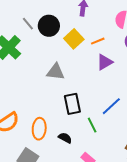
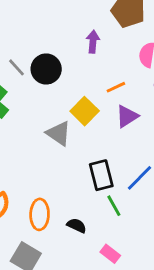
yellow square: (74, 39) -> (85, 111), moved
gray triangle: (56, 72) -> (59, 133), turned 30
black rectangle: (72, 104) -> (101, 175), moved

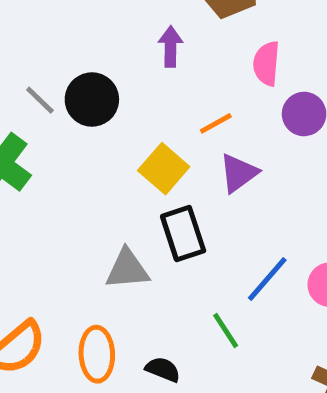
gray triangle: (59, 133) -> (127, 269), moved, turned -36
black rectangle: (101, 175) -> (183, 233), moved

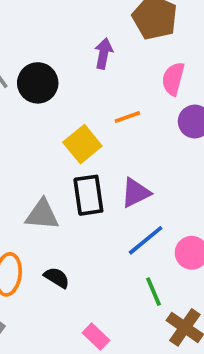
purple triangle: (239, 173) -> (136, 193), moved
green line: (226, 330) -> (153, 292), moved
black semicircle: (163, 369) -> (57, 278), moved

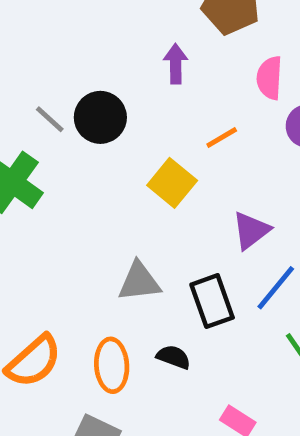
black rectangle: (88, 195) -> (212, 301), moved

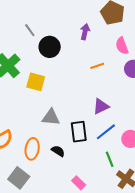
pink semicircle: (269, 78) -> (122, 46), turned -36
gray line: (50, 119) -> (30, 30), moved
yellow square: (172, 183) -> (36, 82), moved, turned -36

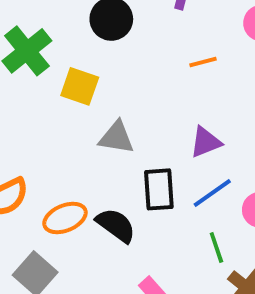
gray triangle: (51, 117) -> (116, 137), moved
orange ellipse: (32, 149) -> (65, 218), turned 55
black semicircle: (58, 151) -> (116, 225), size x1.5

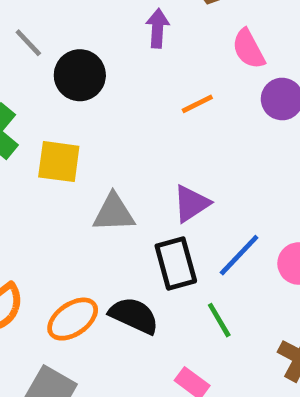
purple triangle: (206, 142) -> (191, 204), moved
green line: (216, 248) -> (219, 320), moved

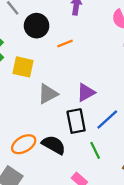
orange line: (197, 104) -> (65, 44), moved
gray triangle: (114, 213) -> (48, 94), turned -30

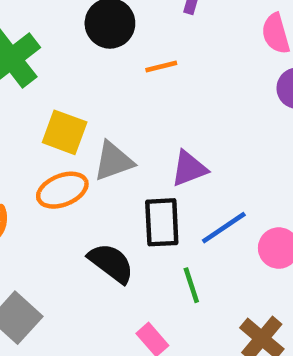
yellow square: (23, 67) -> (65, 132), moved
orange ellipse: (24, 144) -> (62, 190), moved

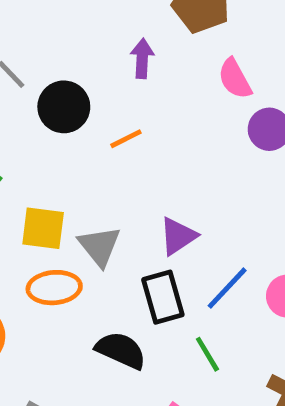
gray triangle: (113, 161) -> (99, 246), turned -36
orange ellipse: (62, 190) -> (54, 288), turned 30

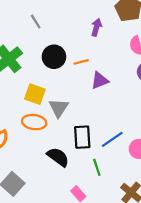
black circle: (64, 107) -> (54, 57), moved
purple triangle: (178, 236) -> (100, 80), moved

